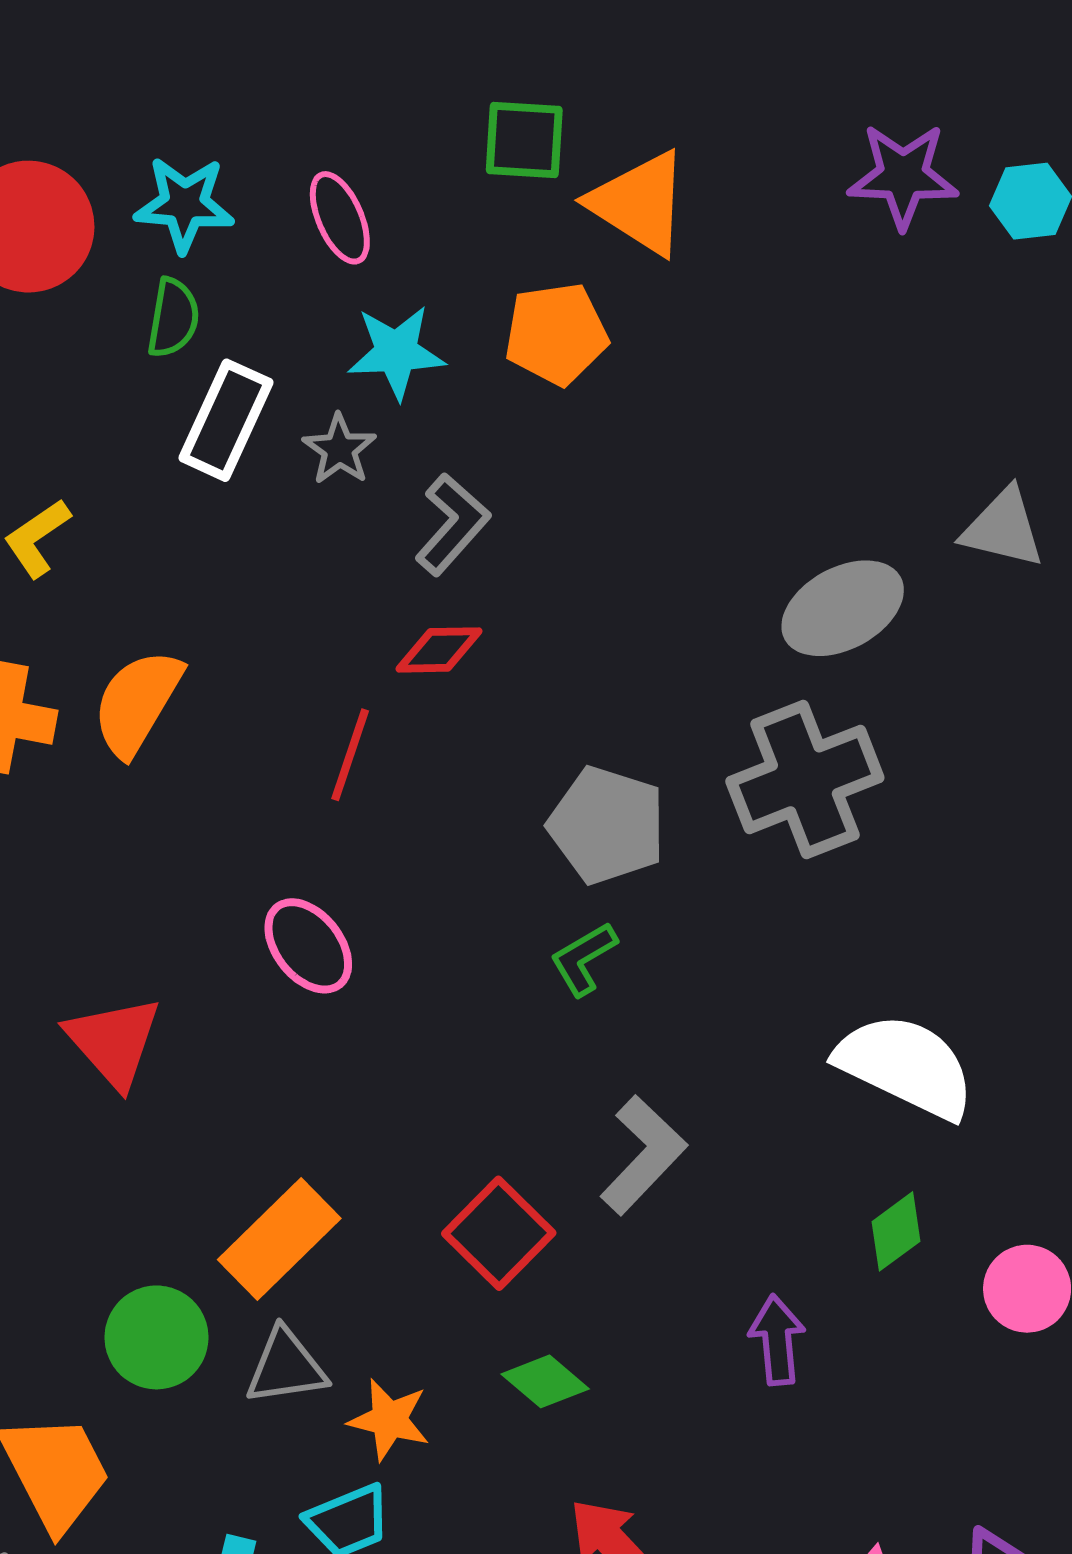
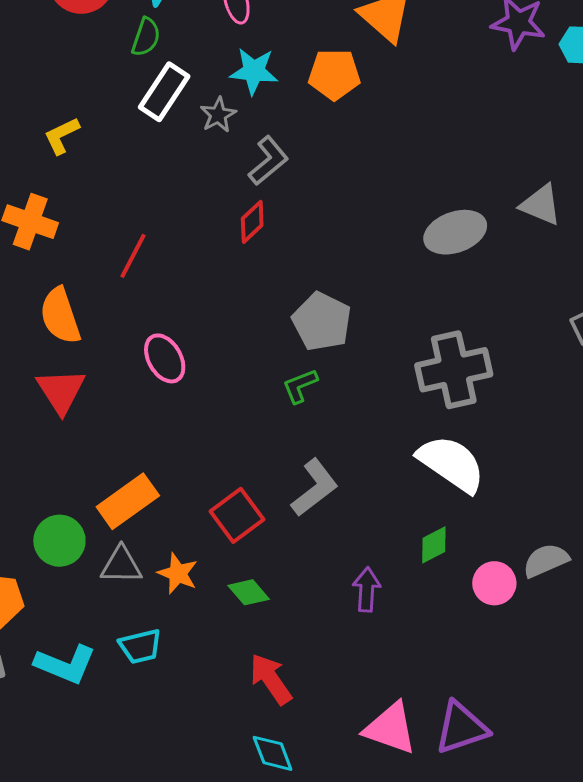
red diamond: (439, 650) -> (252, 222), turned -51
orange semicircle: (137, 703) -> (60, 316), moved, turned -58
red line: (350, 755) -> (133, 256), moved
gray cross: (805, 779) -> (454, 370), moved
orange star: (389, 1420) -> (178, 573), moved

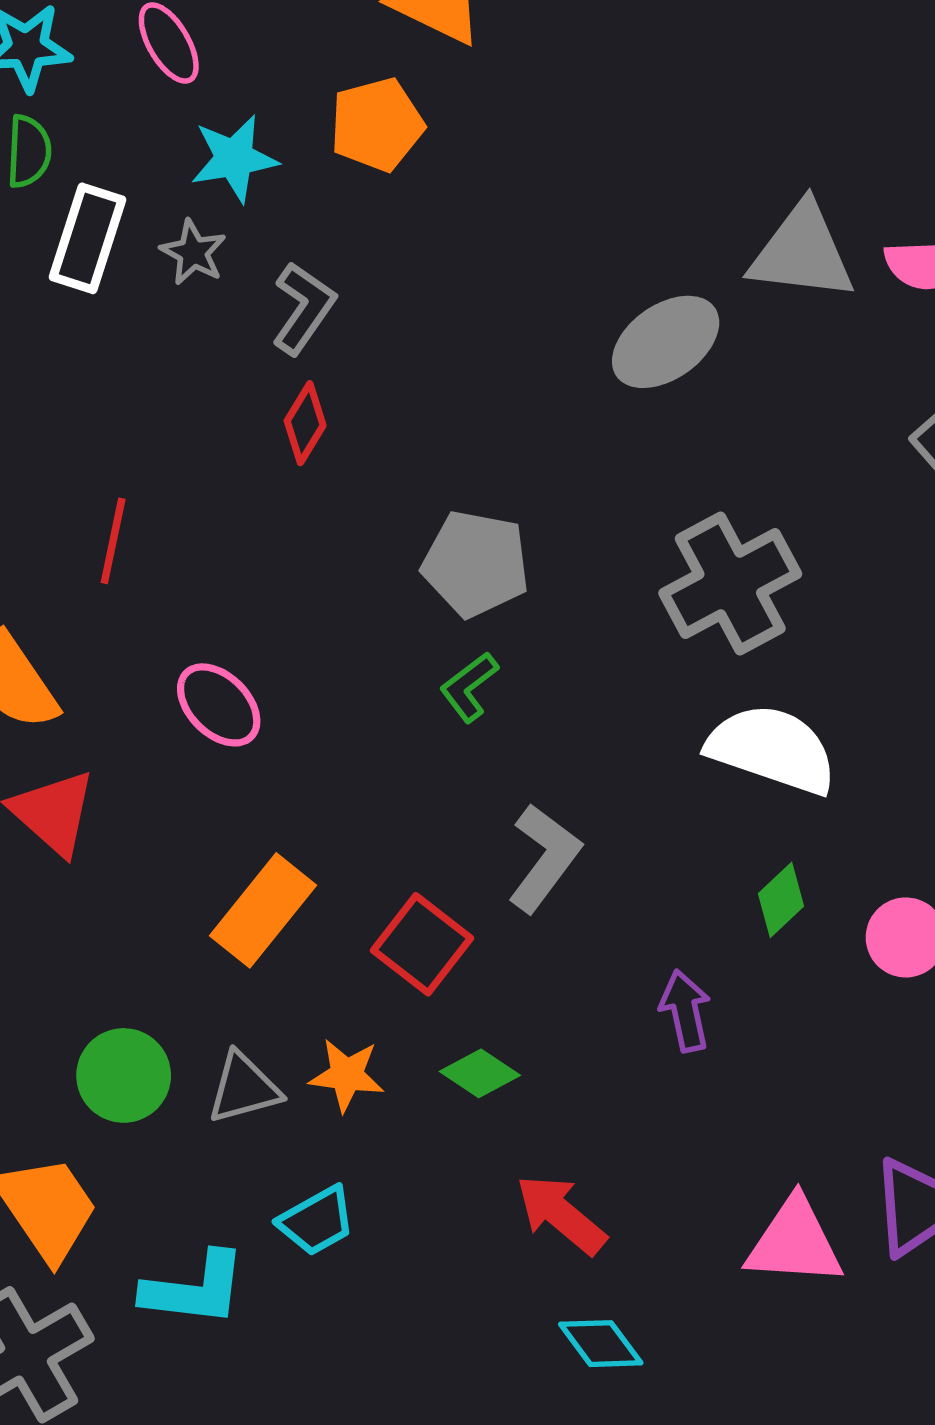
gray triangle: (541, 205) -> (802, 252), size x1.4
orange rectangle: (128, 501) -> (263, 910), moved

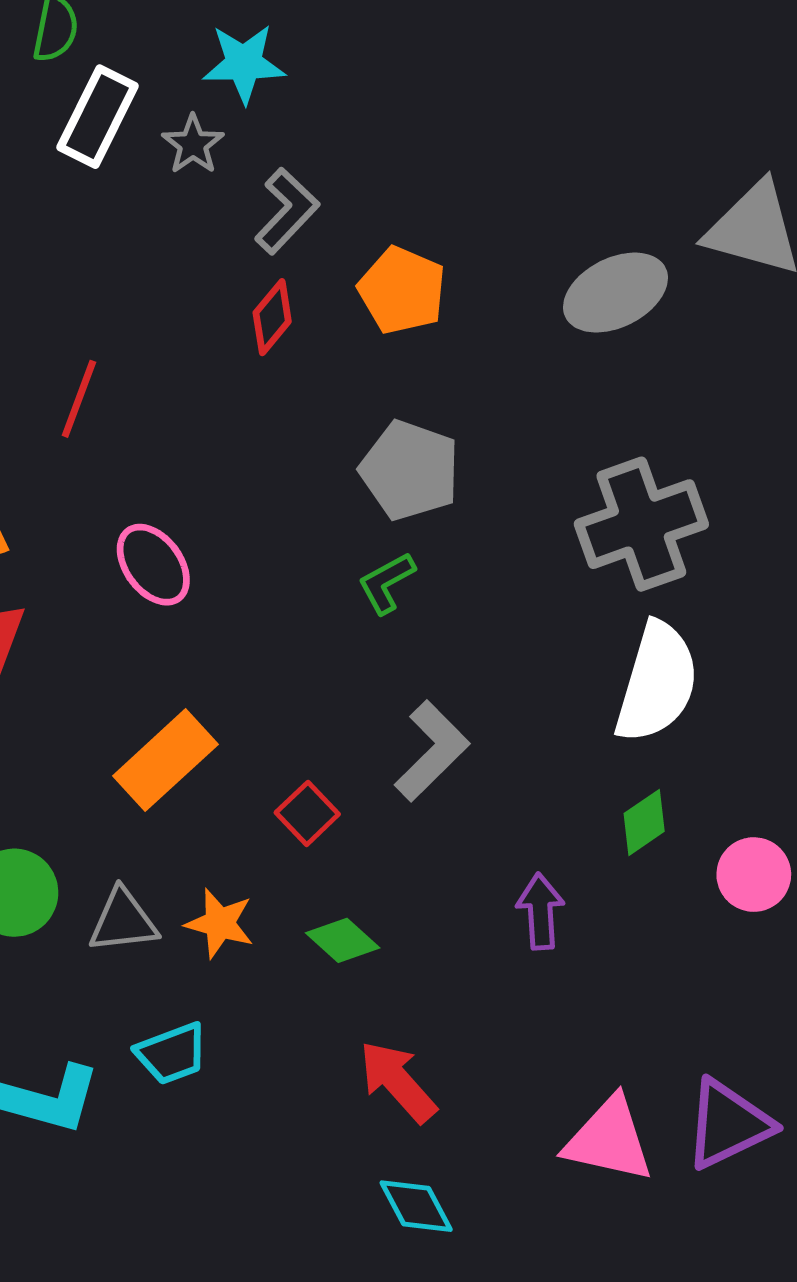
orange pentagon: (377, 125) -> (402, 290), moved, turned 30
white semicircle: (772, 749) -> (657, 682), turned 79
red square: (422, 944) -> (307, 813), size x0.7

